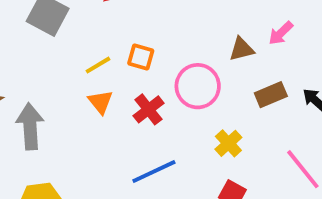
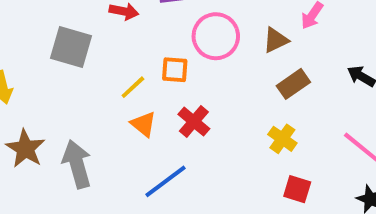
pink circle: (198, 86) -> (216, 36), moved
brown rectangle: (271, 95) -> (293, 84), moved
blue line: (154, 172) -> (166, 181), moved

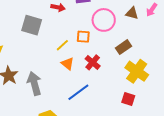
brown triangle: (276, 40) -> (132, 13), moved, turned 40
brown rectangle: (293, 84) -> (123, 47), moved
yellow cross: (282, 139) -> (137, 71), size x1.6
red square: (297, 189) -> (128, 99), moved

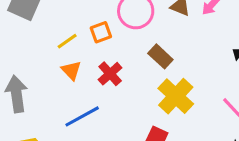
orange square: (83, 37) -> (101, 32), turned -32
brown rectangle: (123, 47) -> (160, 56), turned 70

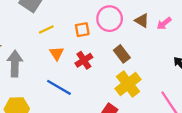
yellow line: (67, 41) -> (46, 29), moved
blue line: (82, 116) -> (59, 87), turned 50

